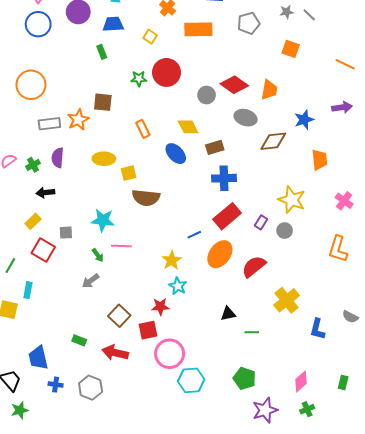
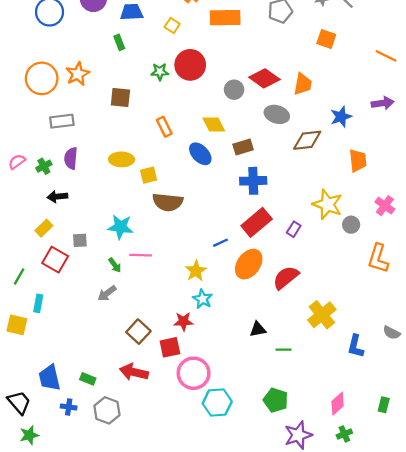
orange star: (78, 120) -> (78, 74), moved
gray circle: (285, 231) -> (351, 225), moved
green rectangle: (79, 340) -> (88, 379), moved

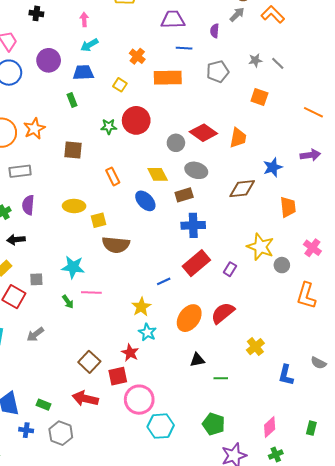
gray ellipse: (277, 114) -> (196, 170), moved
orange ellipse: (249, 264) -> (189, 318), moved
gray arrow: (107, 293) -> (35, 334), moved
yellow cross: (322, 315) -> (255, 347), size x0.7
red star: (183, 321) -> (130, 353), turned 30

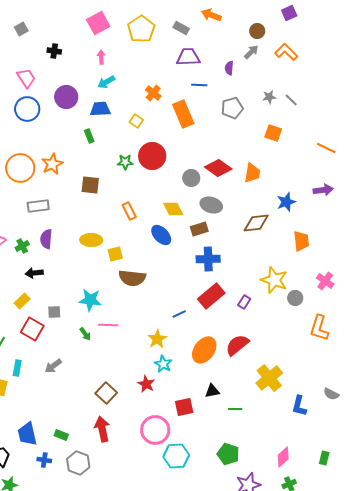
orange rectangle: (168, 78) -> (183, 114), turned 68
yellow cross: (255, 347) -> (269, 378), size x1.5
red square: (118, 376) -> (184, 407), moved
red arrow: (85, 399) -> (102, 429), turned 65

